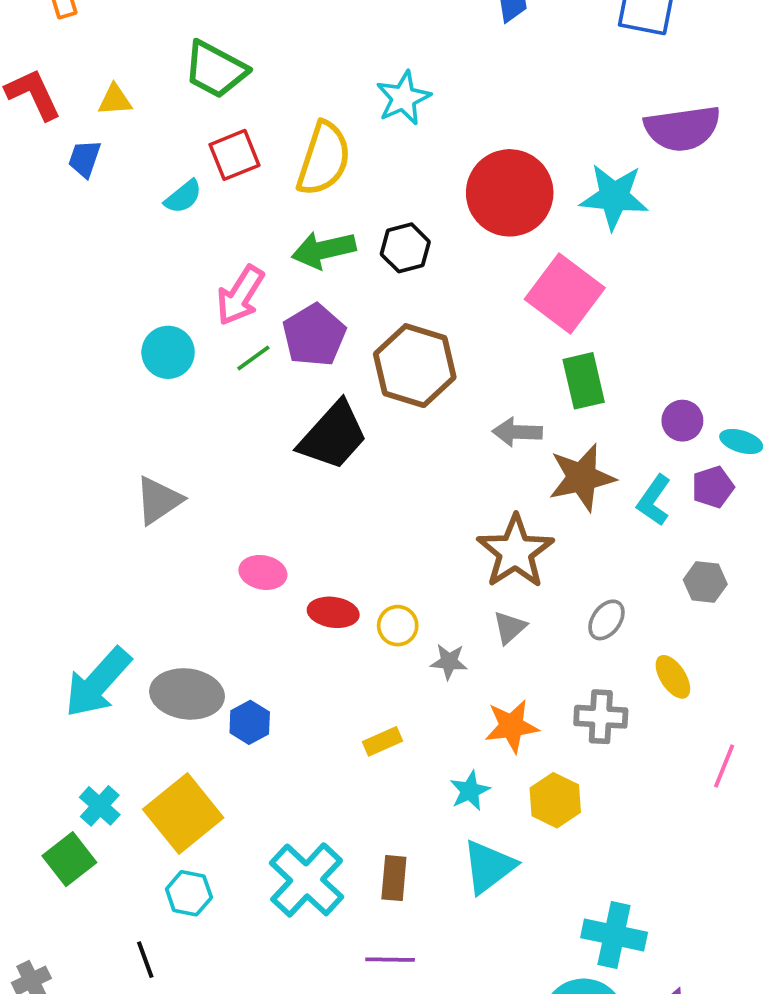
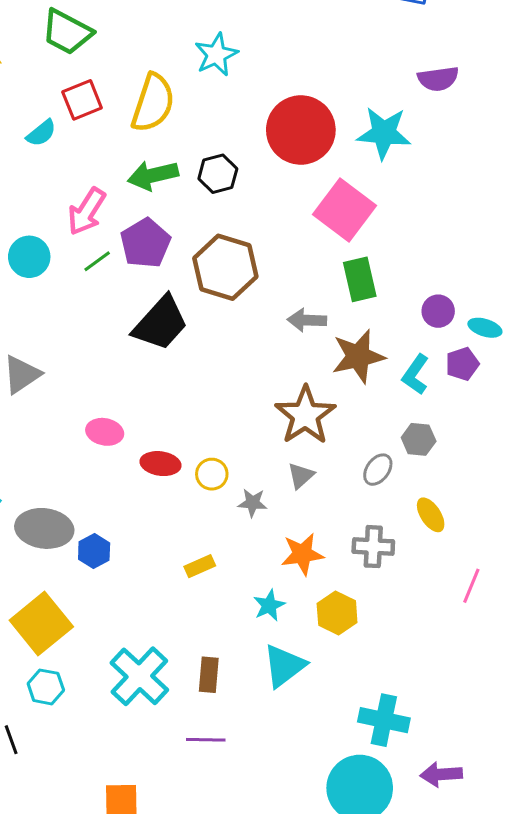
purple semicircle: (682, 128) -> (438, 79), size x0.7
gray hexagon: (705, 582) -> (419, 439), moved

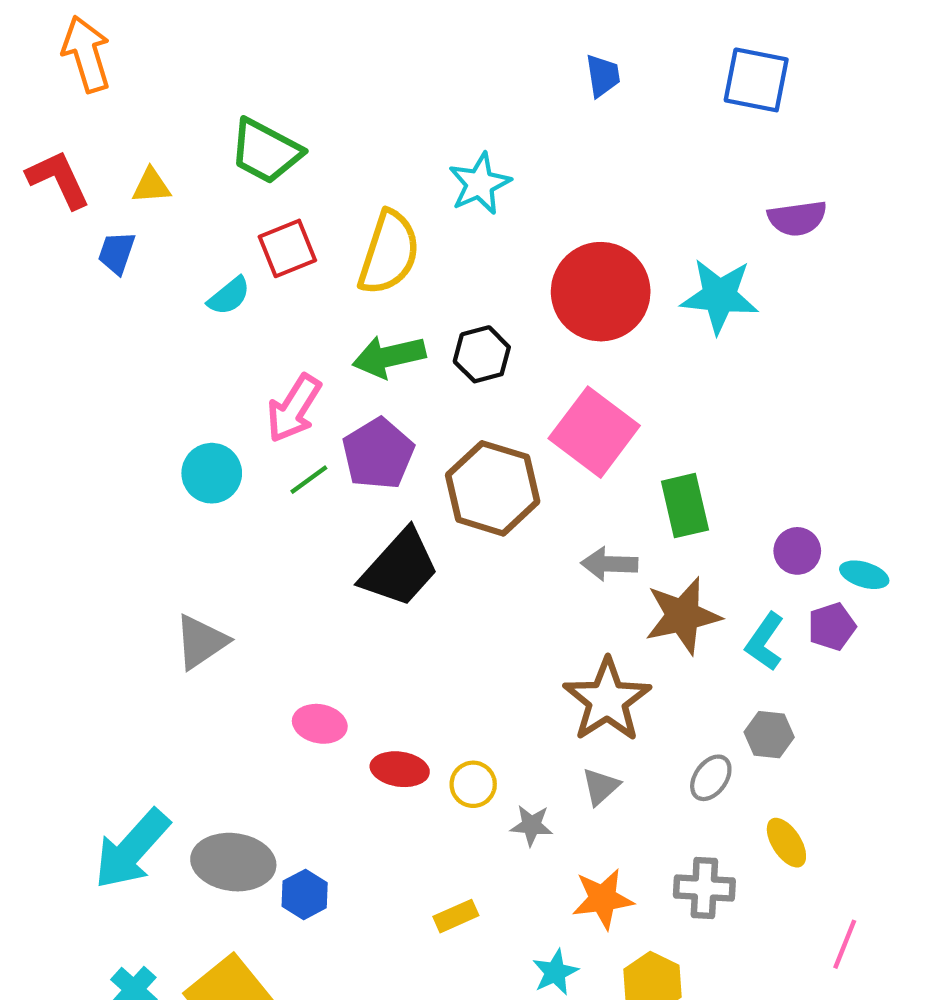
pink square: (345, 210) -> (594, 432), moved

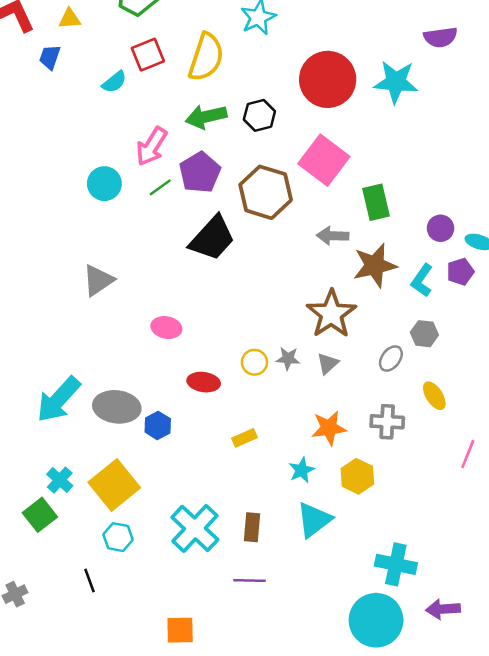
red ellipse: (400, 769) -> (204, 382), moved
gray star: (531, 825) -> (288, 358), moved

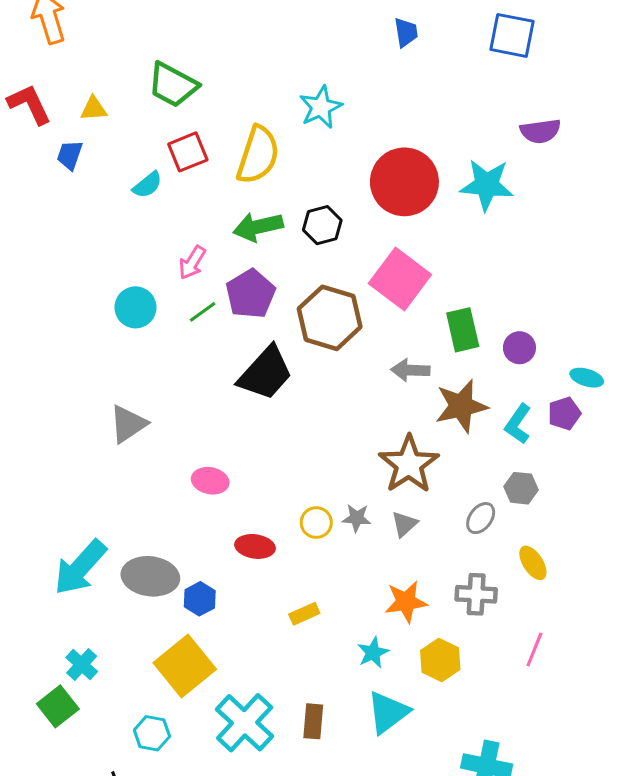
pink arrow: (152, 146) -> (192, 263), size x0.7
purple circle: (441, 228) -> (519, 348), moved
pink line: (468, 454) -> (534, 650), moved
yellow square: (114, 485) -> (185, 666), moved

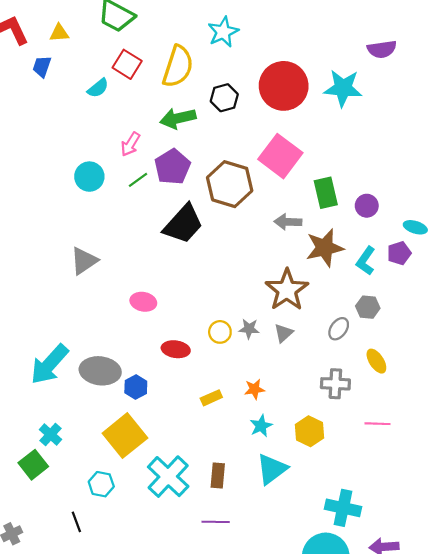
red square: (188, 152) -> (127, 64), turned -36
black hexagon: (322, 225) -> (224, 98), moved
orange star: (406, 602) -> (254, 389), moved, size x0.7
pink line: (534, 650) -> (378, 424), turned 70

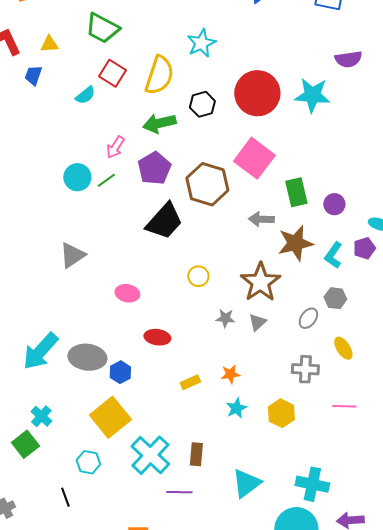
green line: (138, 180) -> (106, 180), moved
yellow circle: (220, 332) -> (198, 276), moved
cyan triangle: (272, 469) -> (246, 483), moved
purple line: (216, 522) -> (179, 492), moved

